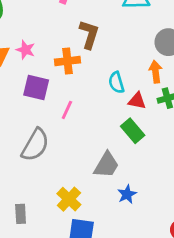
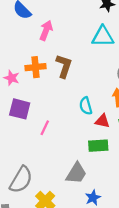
orange cross: (68, 61) -> (35, 67), moved
green rectangle: (133, 131) -> (98, 146), turned -54
gray semicircle: (35, 145) -> (21, 180), moved

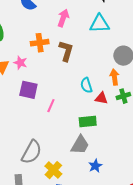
pink arrow: (46, 30) -> (63, 18), moved
orange cross: (35, 67) -> (40, 43), moved
green rectangle: (98, 146) -> (88, 121), moved

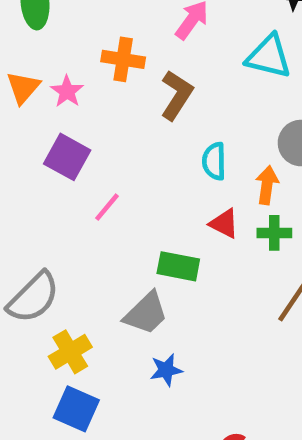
cyan semicircle: (86, 85) -> (214, 161), moved

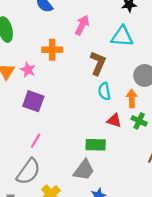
brown L-shape: (177, 95) -> (98, 63), moved
pink line: (107, 207) -> (36, 141), moved
green cross: (274, 233) -> (139, 121), turned 35

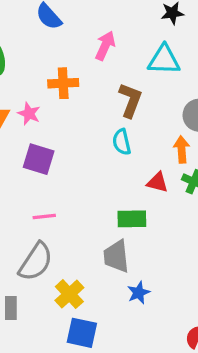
cyan semicircle: (104, 91) -> (122, 142), moved
pink line: (36, 141) -> (44, 217), turned 56
gray trapezoid: (84, 170) -> (116, 256), turned 140

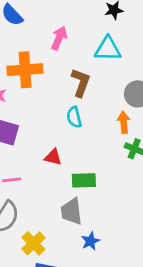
orange cross: (63, 83) -> (25, 70), size x1.4
red triangle: (157, 182) -> (53, 157), moved

